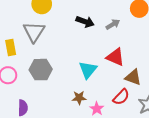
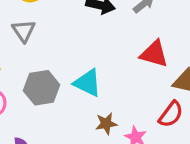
gray triangle: (34, 32) -> (24, 31), size x0.7
cyan triangle: (88, 70) -> (88, 83), moved, turned -36

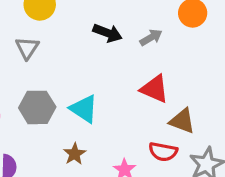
red semicircle: (171, 114) -> (163, 152), turned 56
brown star: (106, 124) -> (75, 154), moved, turned -30

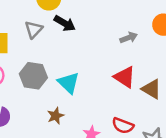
black arrow: (107, 33) -> (65, 23), moved
brown triangle: (182, 121) -> (151, 89), moved

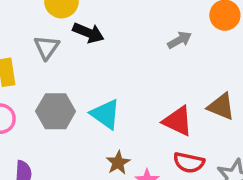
red triangle: (125, 77) -> (178, 121), moved
brown star: (56, 116) -> (118, 163), moved

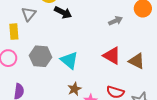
gray triangle: (47, 47) -> (29, 14), moved
red triangle: (178, 121) -> (112, 56), moved

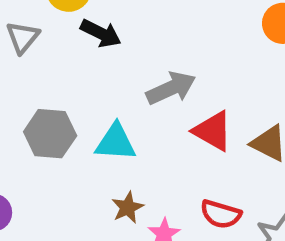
gray arrow: (115, 21) -> (171, 88), moved, size x1.5
cyan triangle: (69, 60) -> (116, 142), turned -36

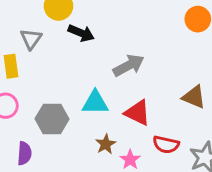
red triangle: (213, 131) -> (137, 113), moved
gray hexagon: (50, 134) -> (52, 119), moved

